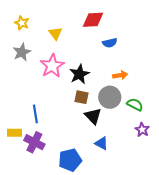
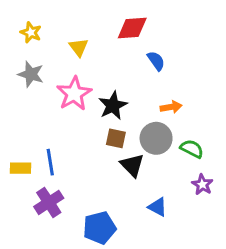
blue semicircle: (110, 43) -> (156, 61), turned -112
gray star: (22, 52) -> (31, 74), turned -30
yellow rectangle: (14, 133) -> (20, 168), moved
purple cross: (34, 142) -> (49, 202), turned 30
blue triangle: (101, 143) -> (158, 207), moved

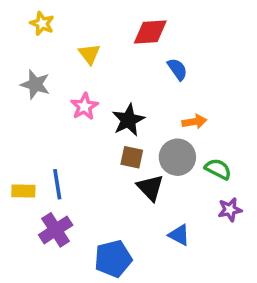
yellow star: (31, 32) -> (42, 24), moved
pink star: (74, 94) -> (84, 106), size x0.7
purple star: (202, 185) -> (230, 210), turned 30

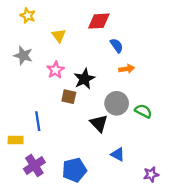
orange arrow: (194, 122) -> (127, 69), moved
brown square: (132, 157) -> (69, 97), moved
yellow rectangle: (23, 191) -> (16, 140), moved
purple star: (230, 210) -> (151, 174), moved
purple cross: (56, 230) -> (34, 166), moved

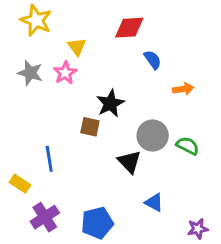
yellow star: (28, 16) -> (36, 20), size x1.5
orange arrow: (127, 69) -> (183, 89), moved
pink star: (56, 70) -> (65, 73), moved
yellow rectangle: (16, 140) -> (20, 184), turned 32

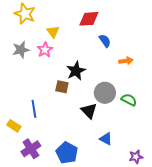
gray star: (30, 73) -> (21, 50), turned -30
blue pentagon: (97, 223) -> (67, 153), turned -30

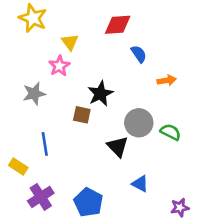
gray star: (21, 50) -> (34, 94), moved

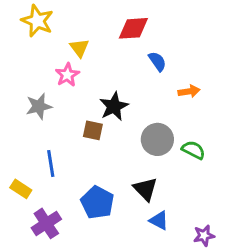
black triangle: (118, 147) -> (145, 189), moved
blue triangle: (140, 184) -> (159, 220), moved
blue pentagon: (88, 202) -> (97, 202), moved

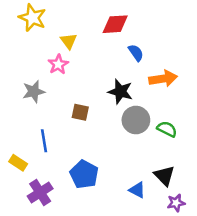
orange arrow: (189, 91) -> (163, 79), size x1.5
black star: (114, 106) -> (120, 92), moved, turned -30
black triangle: (145, 189) -> (164, 176), moved

